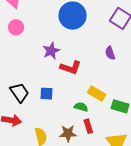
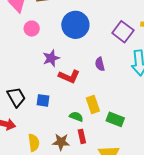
pink circle: (16, 27) -> (32, 29), moved
purple semicircle: (110, 53) -> (100, 64), moved
yellow rectangle: (97, 93) -> (93, 105), turned 36

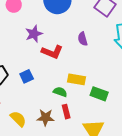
blue square: (43, 100) -> (27, 76), turned -32
yellow rectangle: (93, 105) -> (76, 79), turned -60
yellow semicircle: (34, 143) -> (18, 119), turned -36

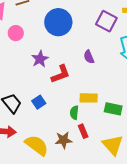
red L-shape: (52, 52) -> (61, 74), turned -35
green semicircle: (60, 92) -> (74, 113), turned -96
yellow semicircle: (18, 119) -> (37, 145), size x1.4

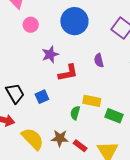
red rectangle: (83, 131) -> (80, 146), moved, turned -40

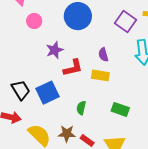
blue square: (42, 97) -> (48, 93), size x1.6
yellow rectangle: (92, 101) -> (100, 75), moved

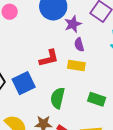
purple star: (55, 50) -> (73, 24), moved
green semicircle: (81, 108) -> (58, 98), size x1.5

